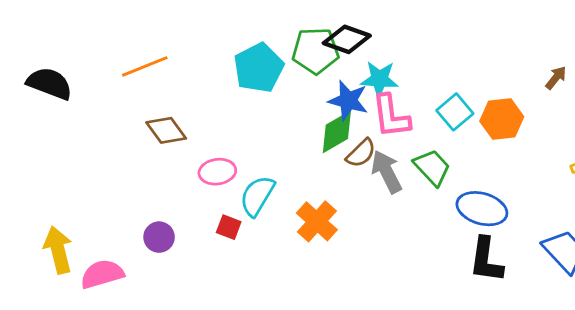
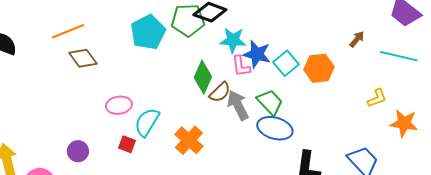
blue star: (348, 101) -> (257, 54), moved
pink L-shape: (391, 116) -> (241, 66), size x0.7
brown diamond: (166, 130) -> (83, 58), moved
green diamond: (337, 132) -> (203, 77), turned -36
blue ellipse: (482, 209) -> (275, 128), moved

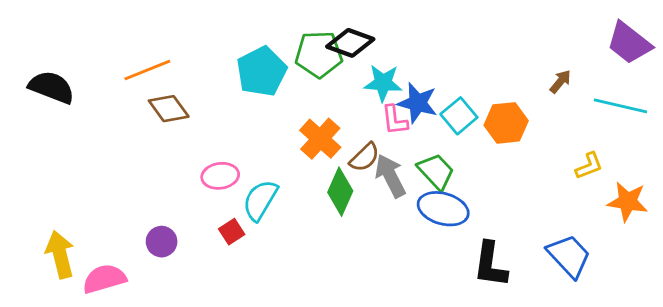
green diamond: (203, 77) -> (340, 192), moved
orange cross: (189, 140) -> (320, 139), moved
red square: (127, 144) -> (232, 232), turned 36

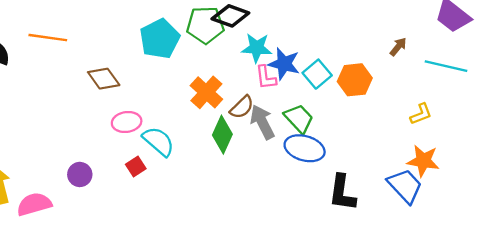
orange line: (147, 70) -> (48, 38), moved, turned 30
brown diamond: (169, 109) -> (104, 79), moved
cyan semicircle: (260, 200) -> (159, 141), turned 100
orange star: (628, 202) -> (423, 161), moved

